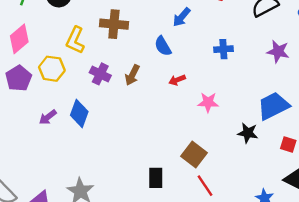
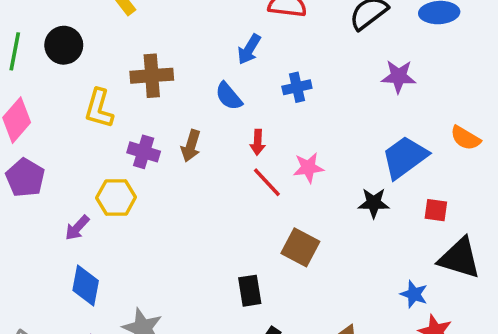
blue cross: (223, 49) -> (297, 87), moved
yellow hexagon: (52, 69) -> (116, 197), moved
red arrow: (177, 80) -> (258, 142), turned -56
blue diamond: (79, 113) -> (86, 285), moved
red line: (205, 186) -> (267, 182), moved

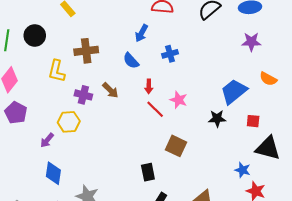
purple star: (399, 76) -> (251, 42), moved
brown arrow: (191, 146) -> (110, 90), turned -60
pink star: (308, 168) -> (179, 100), turned 30

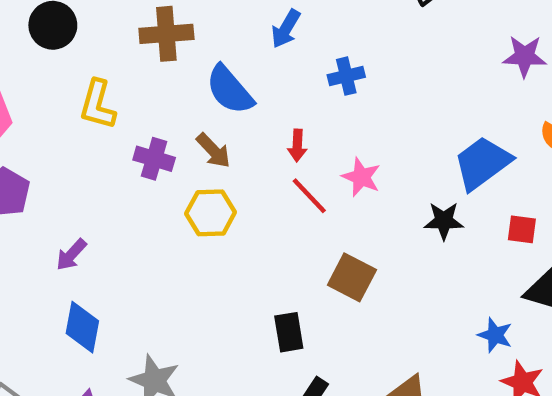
brown cross: (86, 51) -> (166, 34), moved
blue semicircle: (131, 61) -> (230, 90), moved, size x1.4
yellow hexagon: (69, 122) -> (211, 213), moved

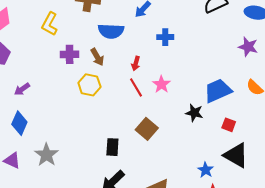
blue semicircle: (230, 90) -> (111, 31), turned -60
purple cross: (154, 159) -> (70, 54), turned -30

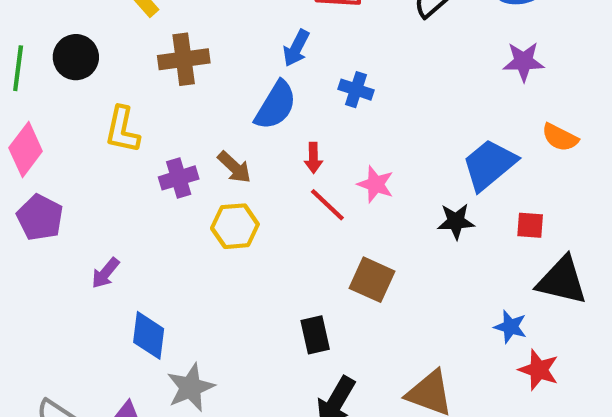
blue semicircle: (111, 31) -> (276, 105), moved, turned -45
blue cross: (165, 37) -> (356, 90), turned 35
blue diamond: (19, 123) -> (149, 335), moved
gray star: (47, 155) -> (191, 387), turned 30

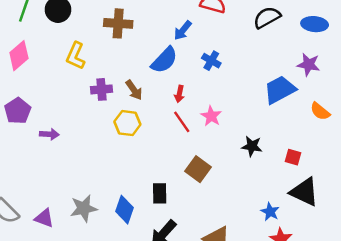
blue trapezoid: (489, 165) -> (280, 90), moved
purple pentagon: (40, 217) -> (18, 111), moved
purple arrow: (105, 273) -> (49, 134), turned -138
blue diamond: (149, 335) -> (124, 210), moved

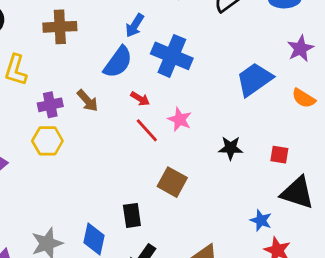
blue cross: (211, 61) -> (172, 56), size x1.8
purple star: (309, 65) -> (300, 48), moved, turned -30
red arrow: (179, 94) -> (140, 99), turned -63
yellow hexagon: (127, 123) -> (47, 141), moved

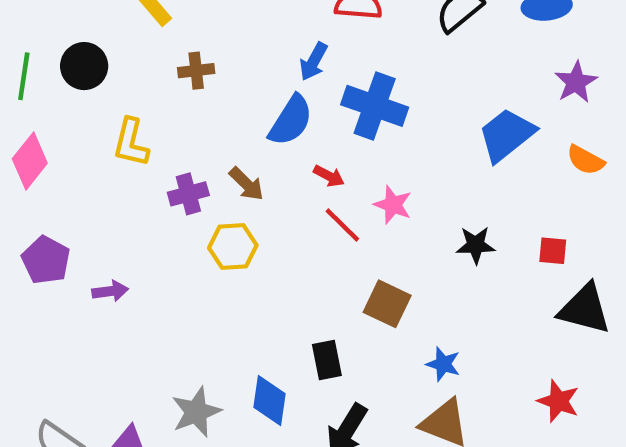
brown cross: (60, 27) -> (196, 71), size x0.7
yellow hexagon: (47, 141) -> (233, 246), moved
blue star: (261, 220) -> (443, 364), moved

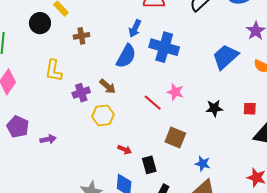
black circle: (84, 66) -> (40, 23), moved
red arrow: (329, 176) -> (125, 150), moved

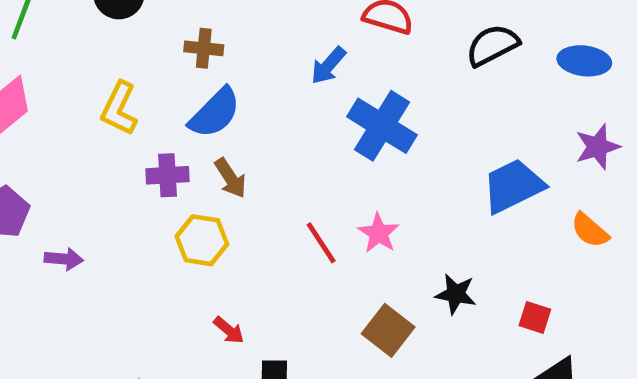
blue semicircle: (126, 56) -> (215, 113), moved
brown square: (175, 138) -> (388, 330), moved

